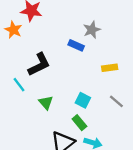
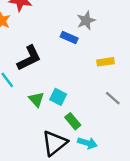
cyan square: (83, 100) -> (58, 97), moved

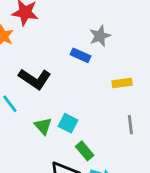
black L-shape: (29, 58) -> (35, 79), turned 60
gray line: (113, 98) -> (130, 125), turned 42

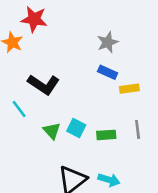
blue rectangle: (80, 55) -> (108, 72), moved
green rectangle: (85, 151) -> (106, 135), moved, turned -54

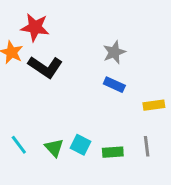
black L-shape: (44, 85) -> (45, 67), moved
yellow rectangle: (129, 89) -> (154, 105), moved
cyan line: (19, 109) -> (19, 145), moved

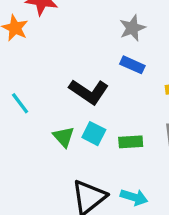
black L-shape: (45, 67) -> (89, 92), moved
cyan line: (19, 145) -> (20, 103), moved

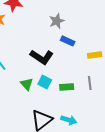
gray star: (132, 28) -> (57, 21), moved

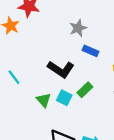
green rectangle: (67, 87) -> (85, 90), moved, turned -40

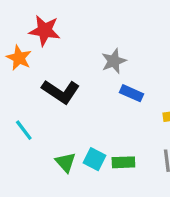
black L-shape: (61, 69) -> (61, 92), moved
green rectangle: (85, 90) -> (123, 162), moved, turned 42

